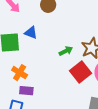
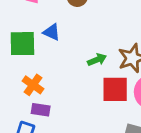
red square: (81, 72) -> (115, 89), turned 35

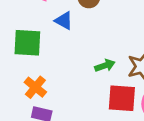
blue triangle: (52, 32) -> (64, 21), moved

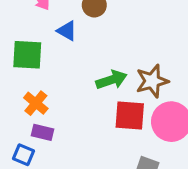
green arrow: (105, 65) -> (111, 80), size x1.4

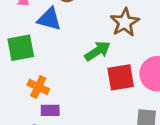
blue triangle: (67, 31) -> (49, 19), size x1.4
brown star: (152, 81) -> (125, 22), moved

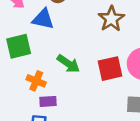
green arrow: (97, 51) -> (68, 64), moved, turned 70

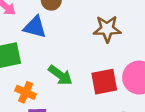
brown star: (111, 19) -> (107, 29), turned 30

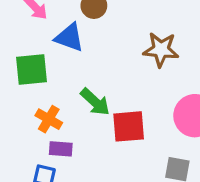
red square: (104, 82) -> (129, 126), moved

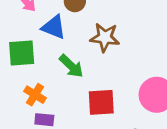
brown star: (161, 50) -> (105, 37), moved
green arrow: (95, 102) -> (71, 66), moved

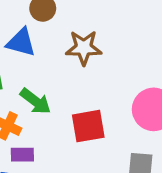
green arrow: (71, 66) -> (35, 101), moved

